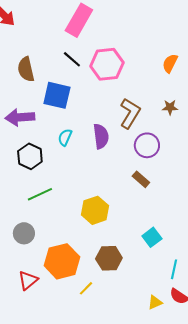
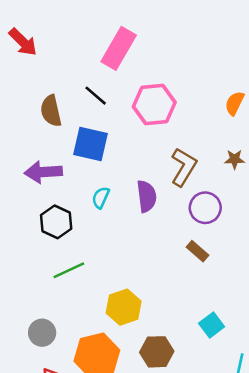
black line: (72, 59) -> (96, 96), moved
yellow hexagon: (95, 210) -> (124, 307), moved
gray circle: (24, 233) -> (42, 333), moved

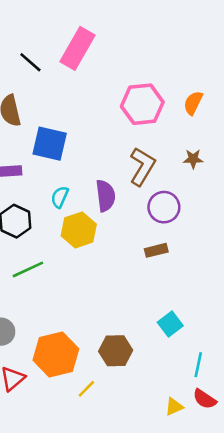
black line: (96, 96) -> (30, 62), moved
pink hexagon: (154, 104) -> (142, 104), moved
brown rectangle: (198, 251) -> (156, 250), turned -55
yellow hexagon: (124, 307) -> (79, 230), moved

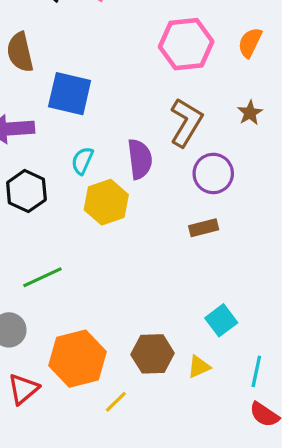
brown star: (193, 159) -> (250, 113), turned -30
green line: (28, 269) -> (42, 277), moved
yellow triangle: (174, 407) -> (199, 367), moved

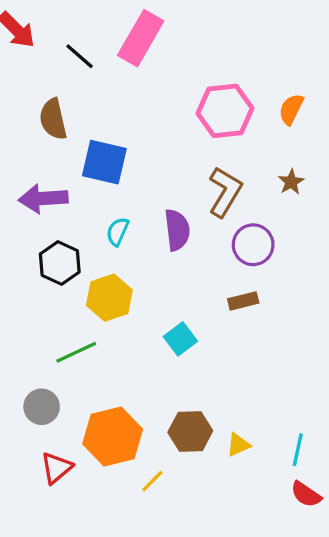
yellow hexagon: (106, 202) -> (109, 298), moved
cyan square: (221, 320) -> (180, 339), moved

